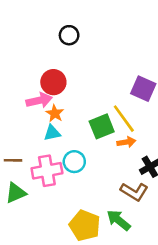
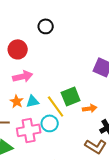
red circle: (53, 82) -> (18, 49), moved
orange star: (55, 113) -> (17, 101), moved
yellow line: (124, 119) -> (56, 106), moved

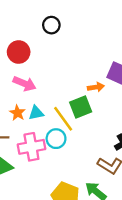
pink arrow: (23, 76) -> (24, 84), turned 36
orange arrow: (90, 108) -> (96, 87), moved

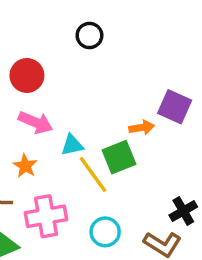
black circle: (51, 25) -> (89, 35), moved
cyan triangle: (36, 113) -> (72, 145), moved
cyan circle: (56, 139) -> (105, 232), moved

